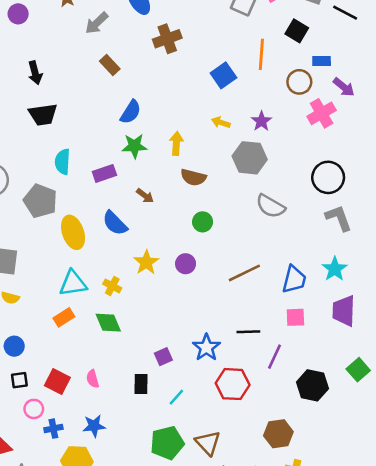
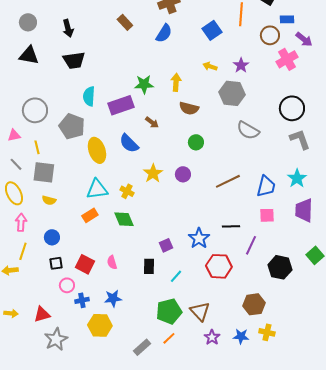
blue semicircle: (131, 112) -> (164, 33), moved
purple rectangle: (104, 173) -> (121, 105), size x1.4

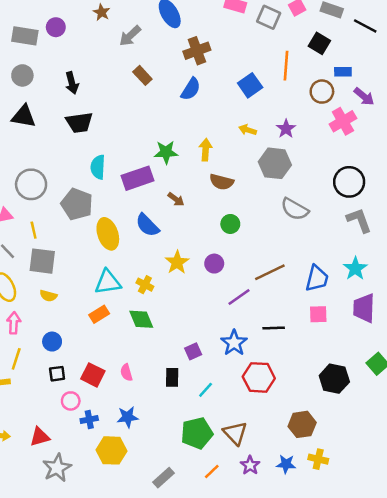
purple line: (251, 245) -> (239, 297), moved, turned 30
orange line: (169, 338) -> (212, 471), moved

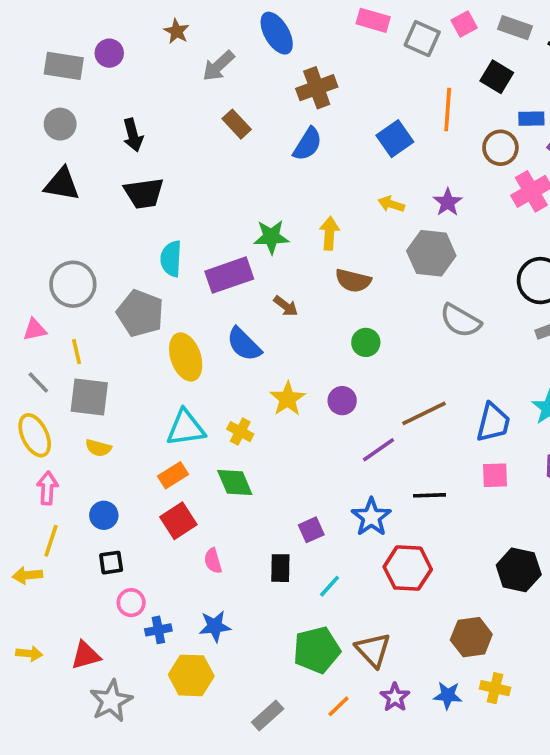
red square: (93, 375) -> (178, 521), moved, turned 30

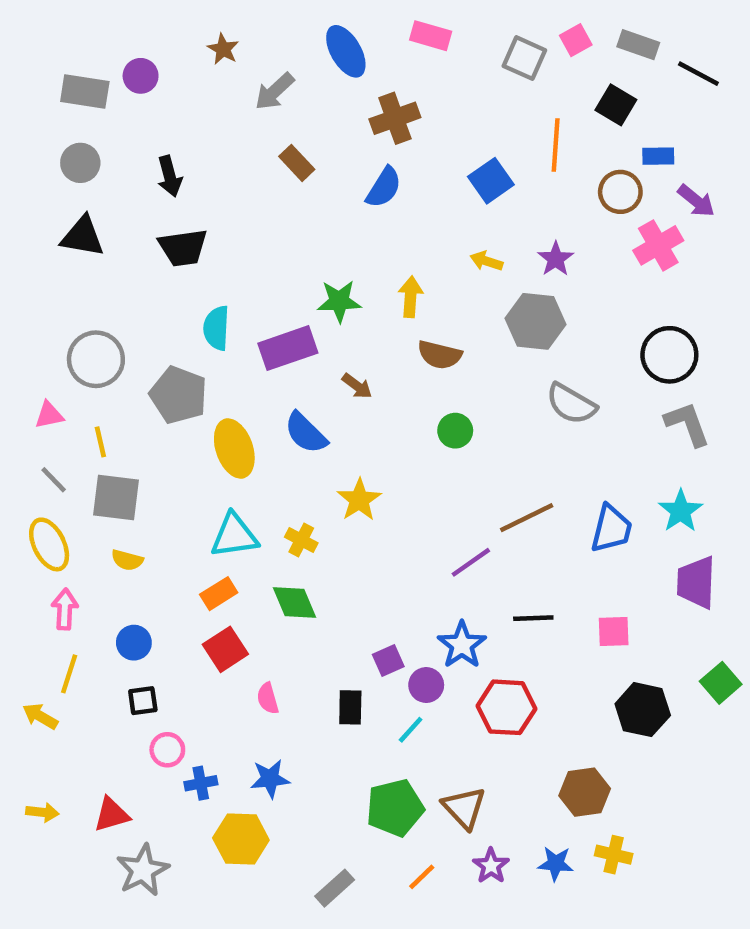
pink rectangle: (373, 20) -> (431, 36), moved
purple circle: (342, 401) -> (426, 685), moved
pink square: (495, 475) -> (614, 631), moved
yellow arrow: (27, 575) -> (40, 716), turned 36

